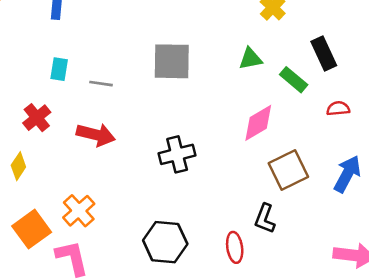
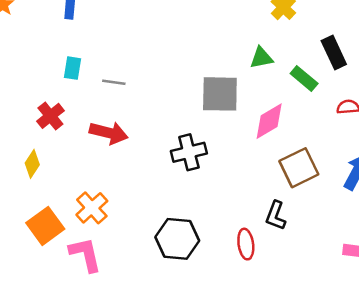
gray square: (172, 61) -> (220, 94), moved

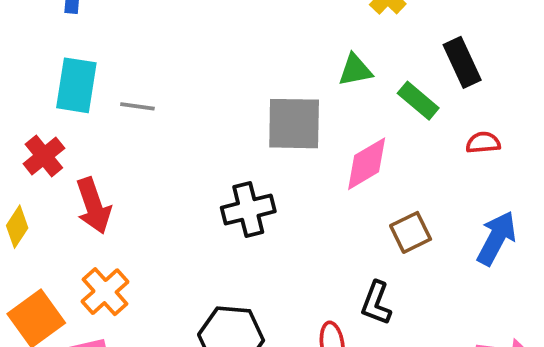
cyan rectangle: (72, 68) -> (76, 85), size x1.6
red arrow: (109, 133) -> (94, 206), moved, turned 57
brown square: (299, 168) -> (411, 232), size x0.7

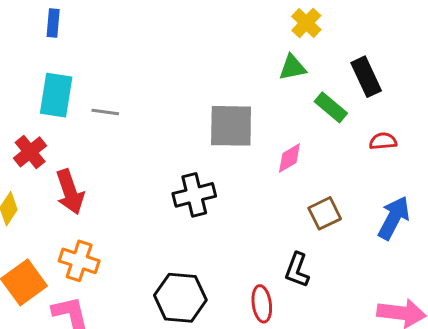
green triangle: (355, 70) -> (292, 67), moved
pink diamond: (367, 164) -> (289, 158), size x0.7
orange cross: (105, 292) -> (79, 261), turned -30

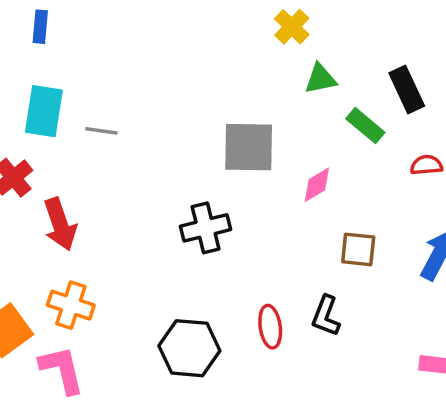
yellow cross: (306, 23) -> (292, 27), moved
brown square: (325, 213) -> (358, 249), turned 32
red ellipse: (262, 304) -> (270, 327), moved

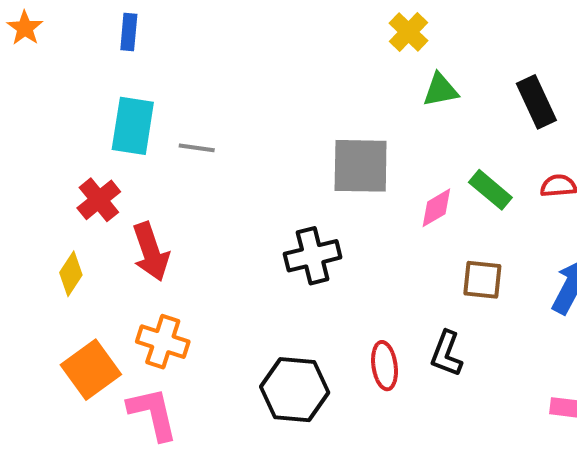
green rectangle: (365, 126) -> (490, 190), moved

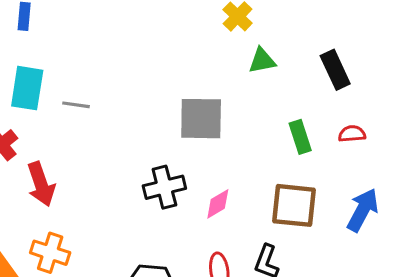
green rectangle: (490, 190) -> (300, 137), turned 32
pink diamond: (436, 208) -> (218, 204), moved
brown square: (482, 280) -> (294, 205), size x1.5

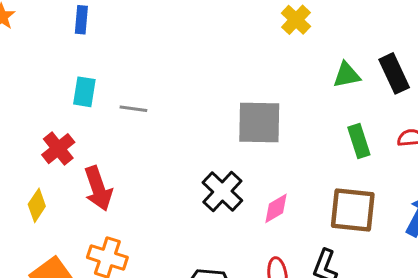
green triangle: (262, 61) -> (347, 75), moved
cyan rectangle: (27, 88) -> (84, 92), size x0.7
black cross: (164, 187) -> (222, 192), turned -33

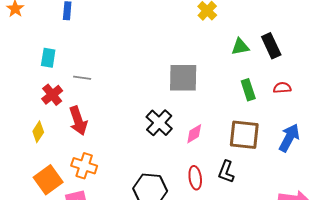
cyan rectangle: (84, 92) -> (48, 58), moved
gray line: (133, 109) -> (82, 78), moved

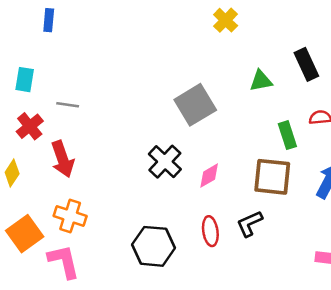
green triangle: (240, 47) -> (261, 81), moved
gray square: (183, 78) -> (195, 105), turned -32
green rectangle: (248, 90) -> (287, 135), moved
black L-shape: (226, 172) -> (250, 224), turned 45

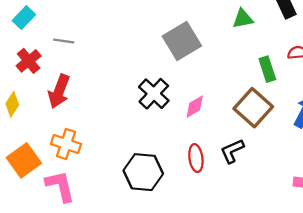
cyan rectangle: (25, 80) -> (24, 18), turned 35
red arrow: (63, 159) -> (59, 91), turned 40
brown square: (272, 177) -> (253, 108), turned 36

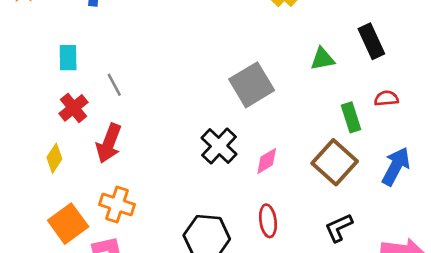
cyan rectangle: (24, 18) -> (68, 58), turned -45
gray line: (64, 41) -> (114, 85), turned 54
black L-shape: (232, 151) -> (339, 228), moved

